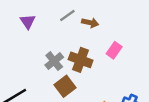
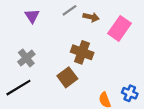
pink rectangle: (114, 50) -> (120, 28), moved, size x1.5
gray cross: (54, 61) -> (26, 58), moved

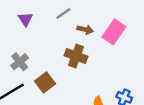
brown arrow: (91, 17) -> (85, 30), moved
brown square: (67, 77) -> (45, 82), moved

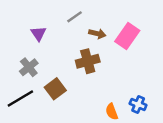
purple triangle: (25, 19) -> (38, 34), moved
brown cross: (76, 56) -> (88, 61), turned -35

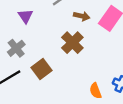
brown cross: (88, 61) -> (72, 43), turned -30

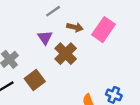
purple triangle: (25, 16) -> (45, 38), moved

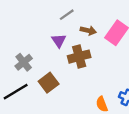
brown cross: (66, 54) -> (79, 57), turned 30

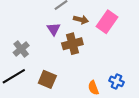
brown square: (49, 83) -> (47, 79), moved, turned -30

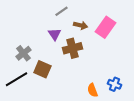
brown square: (47, 79) -> (42, 69), moved

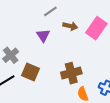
brown cross: (72, 48) -> (71, 73), moved

